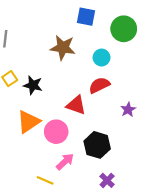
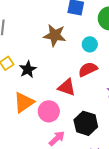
black star: (33, 85) -> (28, 69), turned 30

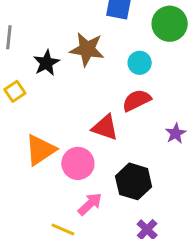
black star: (28, 69) -> (46, 63), moved

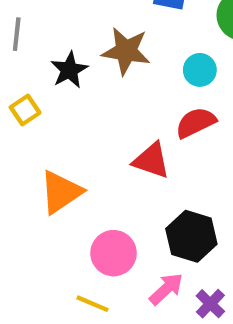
pink circle: (78, 163) -> (114, 253), moved
pink arrow: (90, 204) -> (166, 289), moved

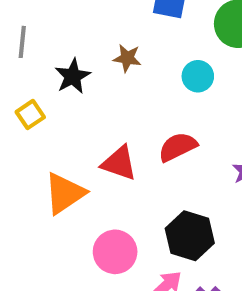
brown star: (126, 51) -> (127, 58), size x0.6
red semicircle: (196, 123) -> (178, 147), moved
red triangle: (151, 161) -> (119, 163), moved

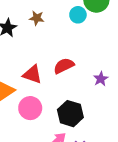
cyan circle: (198, 76) -> (78, 15), moved
pink circle: (115, 252) -> (30, 108), moved

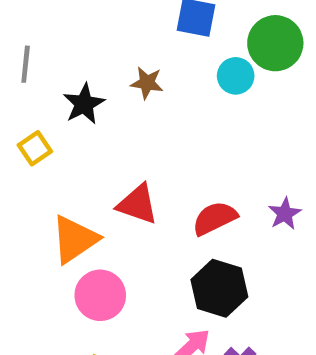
red semicircle: (64, 66) -> (215, 218), moved
pink circle: (30, 108) -> (100, 295), moved

